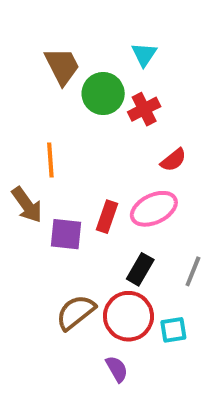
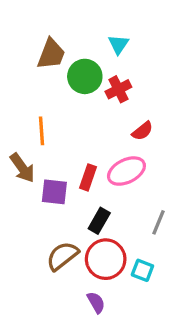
brown trapezoid: (62, 66) -> (51, 54), turned 48
black rectangle: (140, 269) -> (99, 221), moved
cyan square: (173, 330) -> (142, 270), turned 30

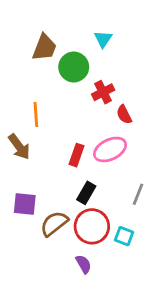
red cross: (118, 89) -> (103, 92), moved
red semicircle: (142, 131) -> (124, 115), turned 102
purple square: (54, 192) -> (25, 204), moved

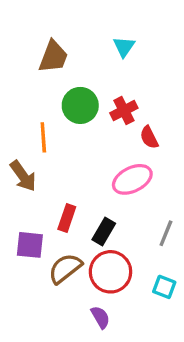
green circle: (74, 67) -> (80, 105), moved
red rectangle: (76, 155) -> (67, 218), moved
cyan square: (124, 236) -> (164, 287), moved

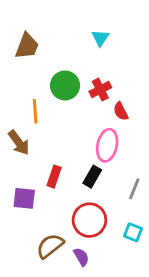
brown trapezoid: (53, 57) -> (27, 46), moved
pink ellipse: (132, 179) -> (107, 145), turned -52
black rectangle: (104, 231) -> (92, 177), moved
brown semicircle: (65, 268) -> (50, 246), moved

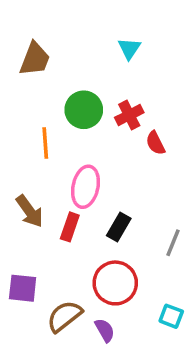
brown arrow: (19, 143) -> (30, 211), moved
pink ellipse: (107, 145) -> (86, 187), moved
purple square: (24, 198) -> (23, 288), moved
cyan square: (133, 232) -> (171, 316), moved

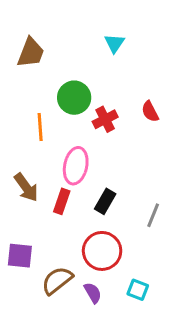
red cross: (129, 115) -> (105, 119), moved
red semicircle: (155, 143) -> (150, 112), moved
cyan square: (171, 316) -> (138, 290), moved

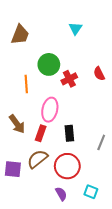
black rectangle: (105, 201) -> (69, 133), turned -35
brown semicircle: (57, 280) -> (38, 159), moved

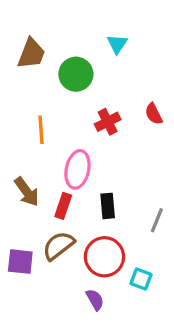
green circle: (49, 64) -> (76, 74), moved
cyan square: (91, 192) -> (141, 279), moved

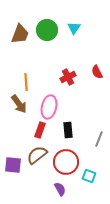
green circle: (76, 74) -> (47, 30), moved
brown arrow: (27, 192) -> (19, 104), moved

